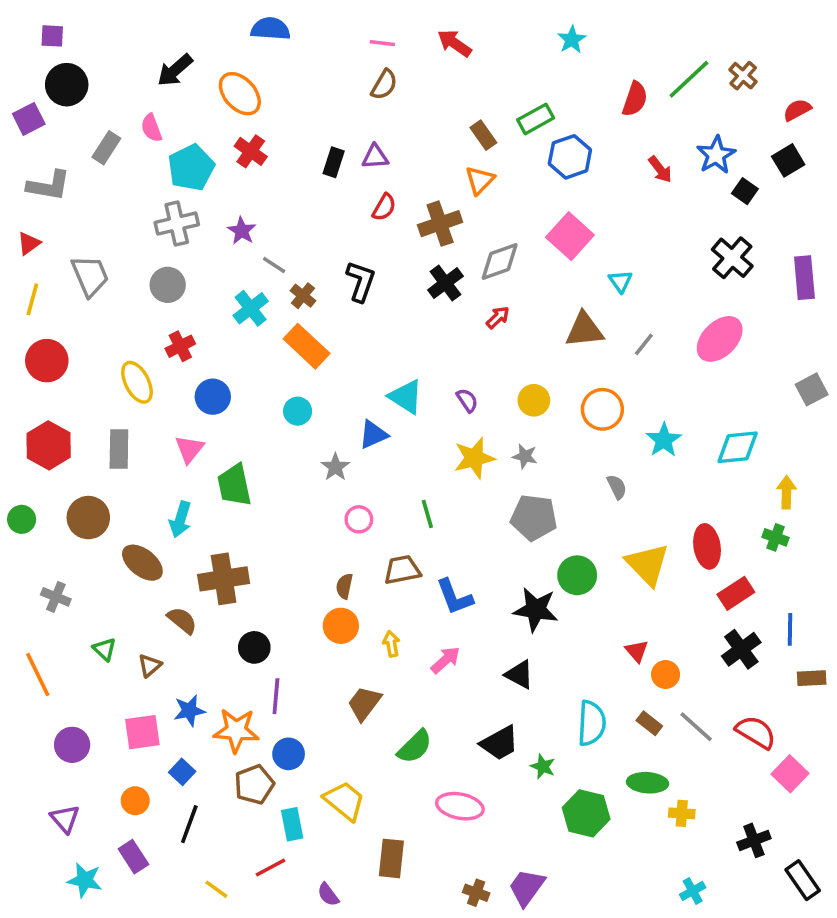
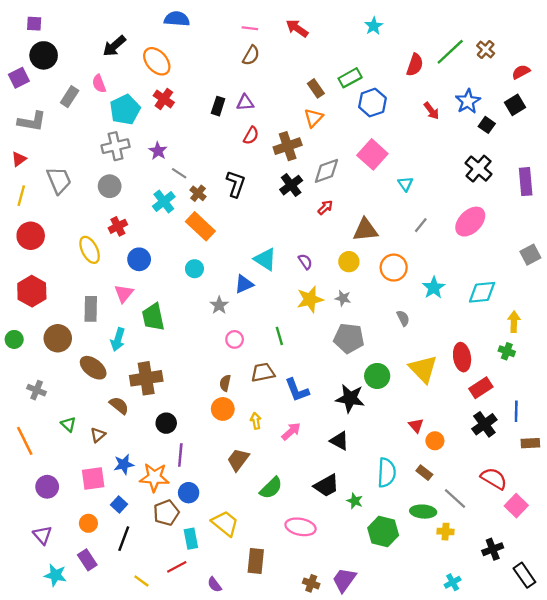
brown triangle: (584, 330) -> (365, 230), moved
gray rectangle: (119, 449) -> (91, 309), moved
gray line: (696, 727) -> (455, 499), moved

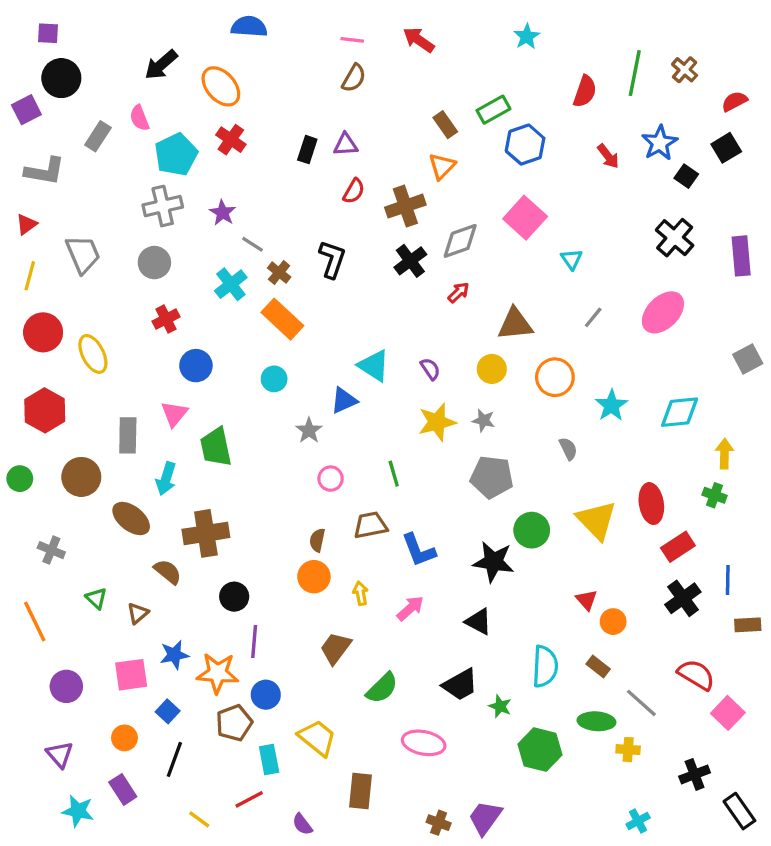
green line: (450, 52) -> (635, 73), turned -36
yellow ellipse: (90, 250) -> (93, 354), moved

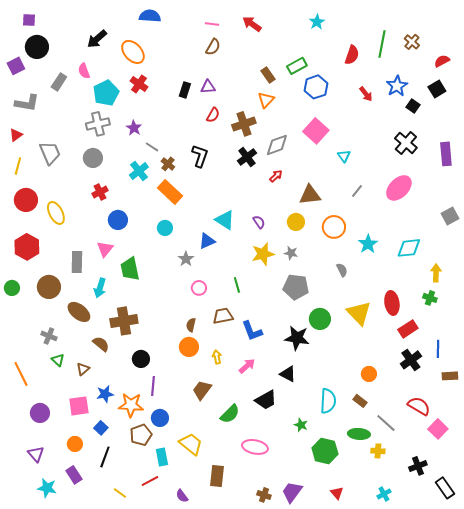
gray cross: (51, 550) -> (49, 336), moved
red triangle: (587, 600) -> (337, 493), moved
black trapezoid: (460, 685) -> (266, 400), moved

